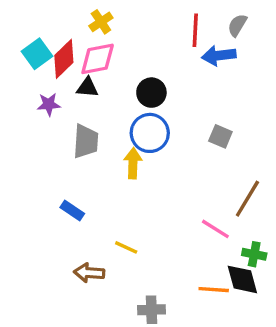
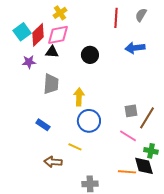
blue arrow: (219, 56) -> (135, 48), moved
blue circle: (150, 133) -> (89, 121), moved
gray square: (220, 136) -> (131, 111), moved, turned -32

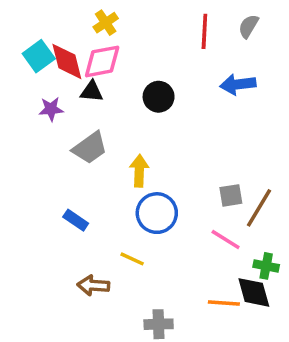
red diamond: (38, 35) -> (67, 61), turned -60
gray trapezoid: (51, 84) -> (90, 148), turned 50

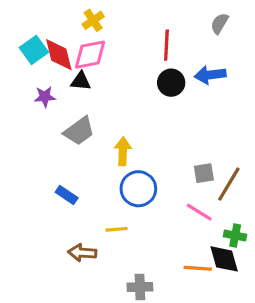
red line: (204, 31) -> (166, 45), moved
black circle: (159, 97) -> (171, 83), moved
yellow line: (132, 259) -> (117, 229), turned -30

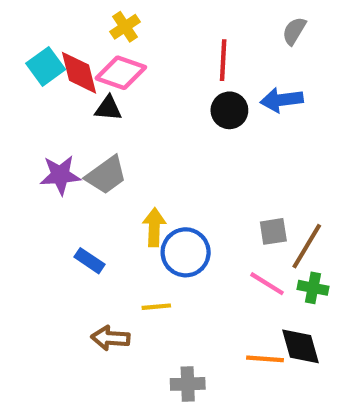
pink diamond: (90, 55) -> (121, 73), turned 30
purple star: (45, 97) -> (60, 175), moved, size x1.4
yellow arrow: (123, 151) -> (154, 227), moved
green cross: (235, 236) -> (313, 288), moved

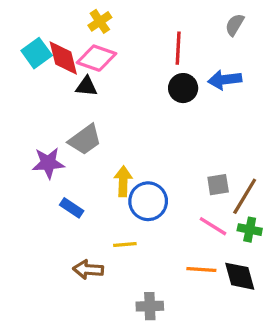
purple star: (60, 175) -> (48, 163), moved
orange line: (265, 359) -> (201, 269), moved

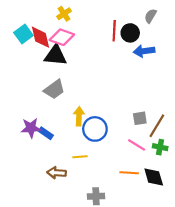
black triangle: (87, 86) -> (55, 55), size x1.6
black circle: (183, 88) -> (130, 33), moved
purple star: (48, 163) -> (31, 128), moved

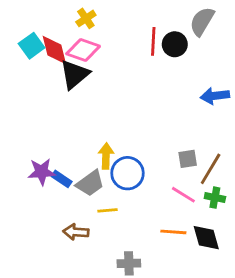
gray semicircle: (150, 16) -> (202, 21), size x1.5
blue arrow: (144, 51) -> (215, 96), moved
black triangle: (55, 55) -> (74, 74), turned -45
gray trapezoid: (54, 89) -> (90, 183), moved

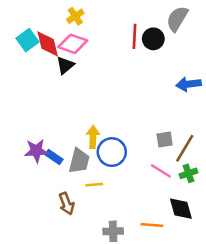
black triangle: (74, 74) -> (65, 65), size x0.7
gray trapezoid: (90, 183) -> (79, 161), turned -40
green cross: (215, 198) -> (189, 173), turned -30
brown arrow: (76, 232) -> (66, 204), turned -115
orange line: (173, 232) -> (152, 225), moved

